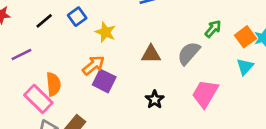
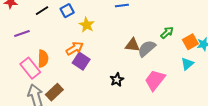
brown triangle: (151, 54) -> (132, 45), moved

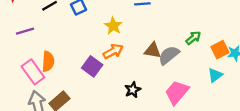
yellow star: (87, 25) -> (113, 26), moved
orange arrow: (75, 48) -> (113, 51), moved

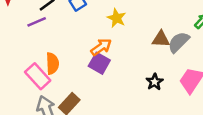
purple line: (25, 31) -> (37, 22), moved
orange arrow: (113, 51) -> (101, 47), moved
black star: (133, 90) -> (155, 82), moved

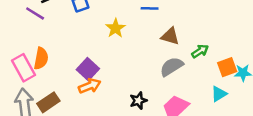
purple line: (37, 22) -> (35, 13), turned 42
brown triangle: (161, 39) -> (170, 36), moved
orange arrow: (101, 47) -> (90, 86), moved

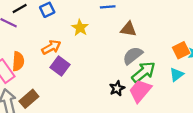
green arrow: (200, 51) -> (144, 72), moved, size x1.6
orange arrow: (90, 86) -> (51, 47), moved
black star: (138, 101) -> (117, 88), moved

